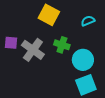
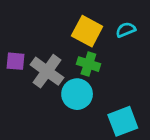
yellow square: (49, 15) -> (87, 31), moved
cyan circle: (83, 60) -> (77, 94), moved

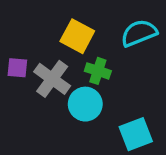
cyan semicircle: (126, 30) -> (139, 33), size x1.6
yellow square: (87, 31) -> (77, 36), moved

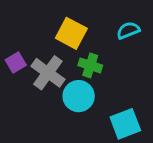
cyan semicircle: (139, 33) -> (128, 30), size x0.7
purple square: (17, 68) -> (16, 63), turned -36

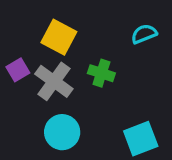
yellow square: (71, 33) -> (59, 37), moved
cyan circle: (79, 96) -> (62, 132), moved

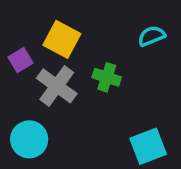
purple square: (18, 70) -> (21, 60), moved
cyan circle: (62, 132) -> (29, 139), moved

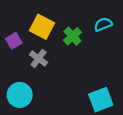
green cross: (107, 77) -> (73, 36), moved, turned 30
gray cross: (57, 86) -> (38, 58), size x0.7

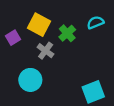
gray cross: (38, 58) -> (46, 51), moved
cyan circle: (20, 95) -> (30, 80), moved

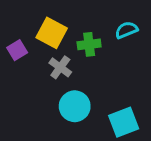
green cross: (67, 33) -> (89, 44), turned 35
cyan circle: (30, 80) -> (75, 106), moved

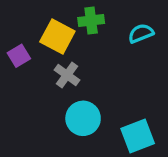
green cross: (89, 44) -> (91, 20), moved

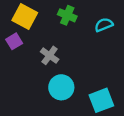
green cross: (91, 20) -> (67, 15), turned 30
yellow square: (57, 37) -> (25, 17), moved

